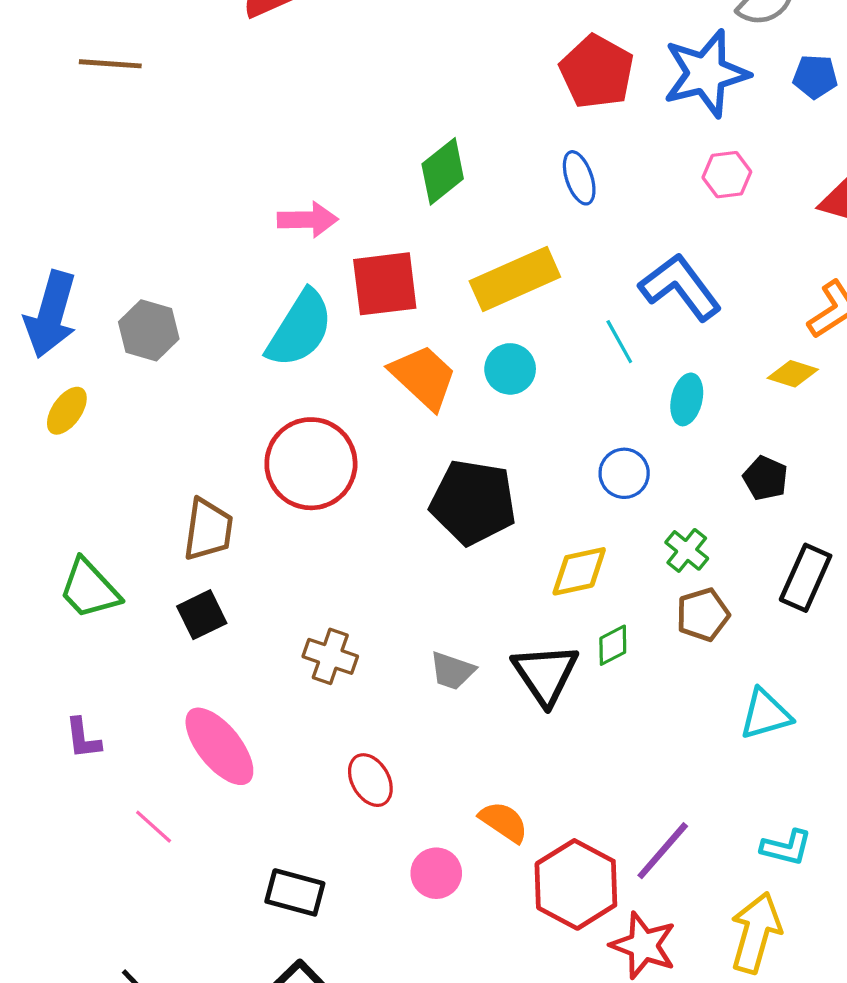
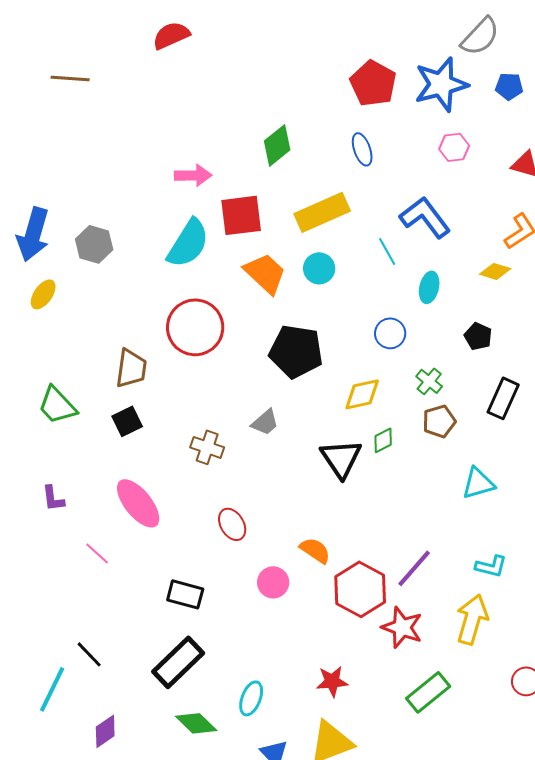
gray trapezoid: (452, 671) -> (265, 422), moved, turned -60

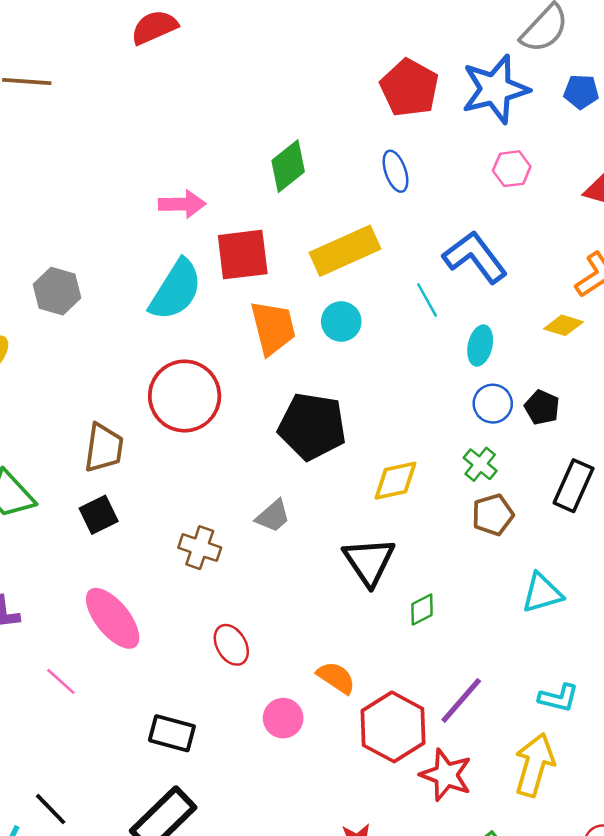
orange trapezoid: (265, 273) -> (273, 328), turned 33
blue circle: (390, 333) -> (493, 404), moved
green diamond: (383, 440) -> (422, 609), moved

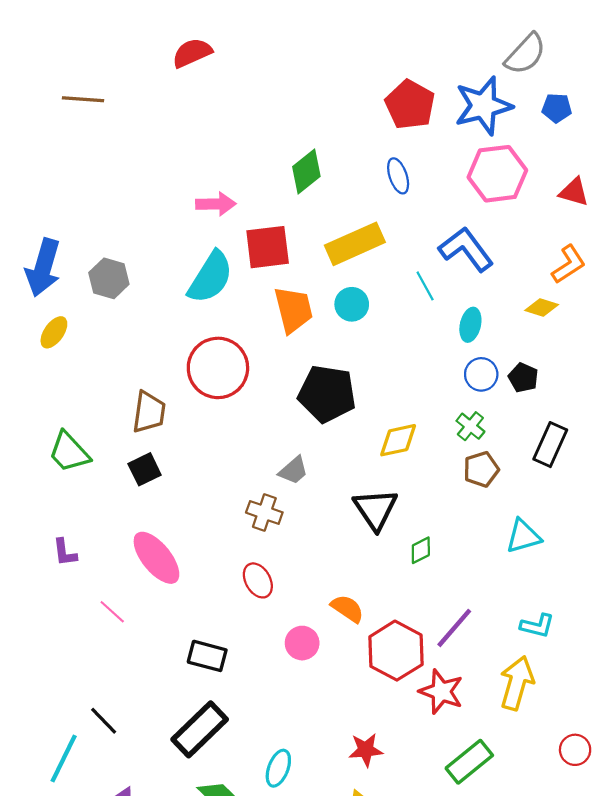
pink hexagon: (512, 169) -> (497, 174), size x1.8
brown cross: (200, 548) -> (264, 512), moved

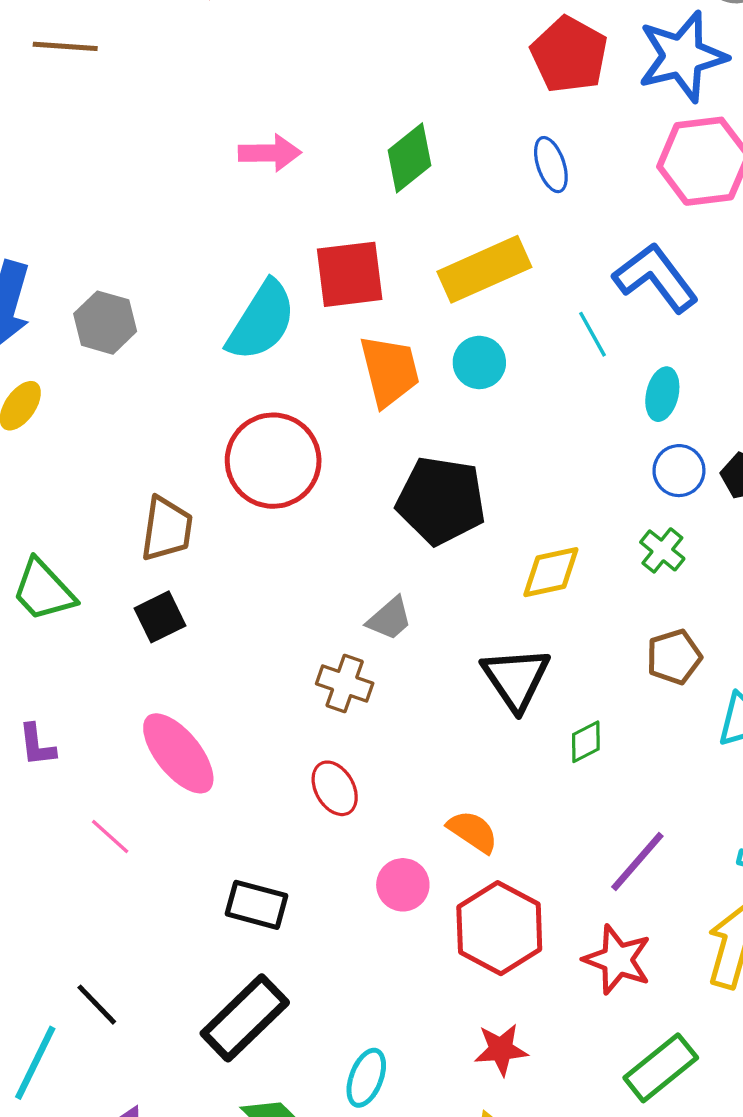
pink arrow: (216, 204) -> (270, 153), moved
brown pentagon: (481, 469) -> (674, 657), moved
red hexagon: (396, 651) -> (499, 928), moved

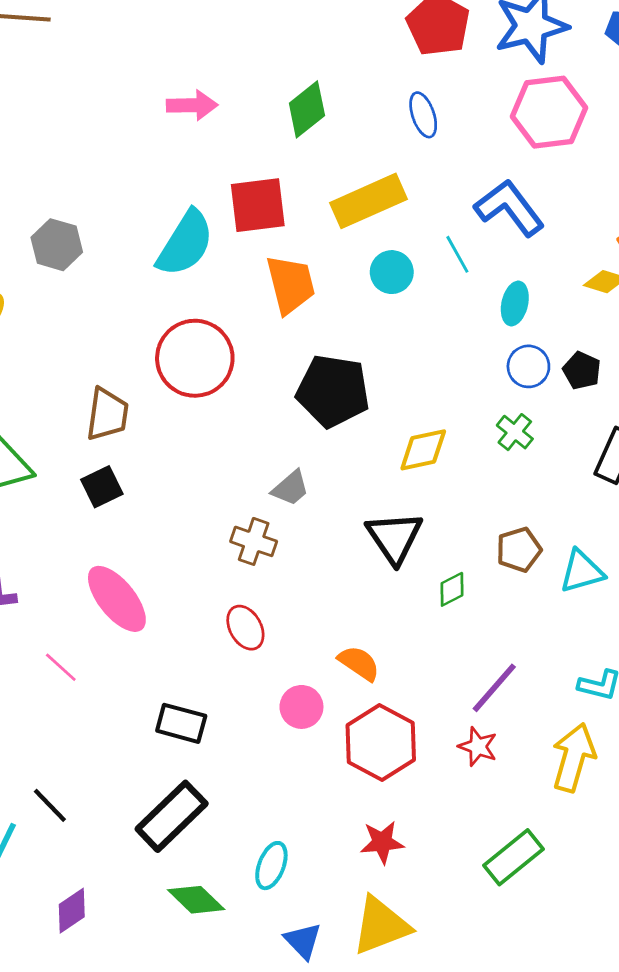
cyan circle: (479, 362) -> (392, 272), moved
brown pentagon: (674, 657) -> (519, 550), moved
red star: (617, 960) -> (478, 747), moved, size x0.7

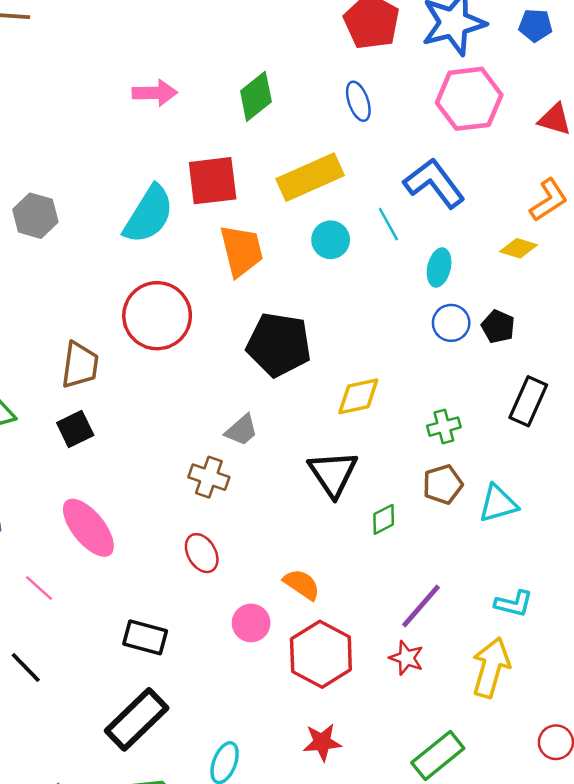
green cross: (515, 432) -> (444, 427), moved, turned 36
black line: (50, 805) -> (26, 668), moved

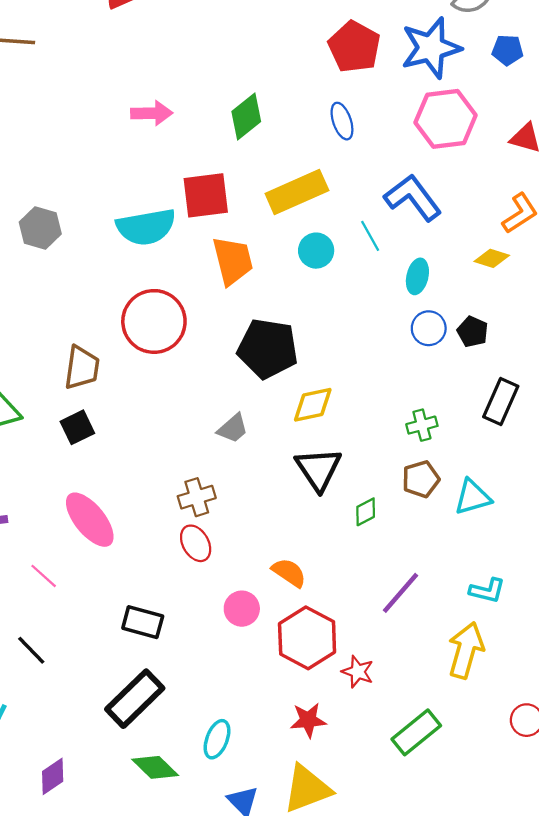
cyan semicircle: (149, 214) -> (146, 227), turned 48
yellow diamond: (358, 396) -> (313, 405), moved
brown cross: (209, 477) -> (197, 497), moved, turned -36
red star: (407, 658) -> (358, 672), moved

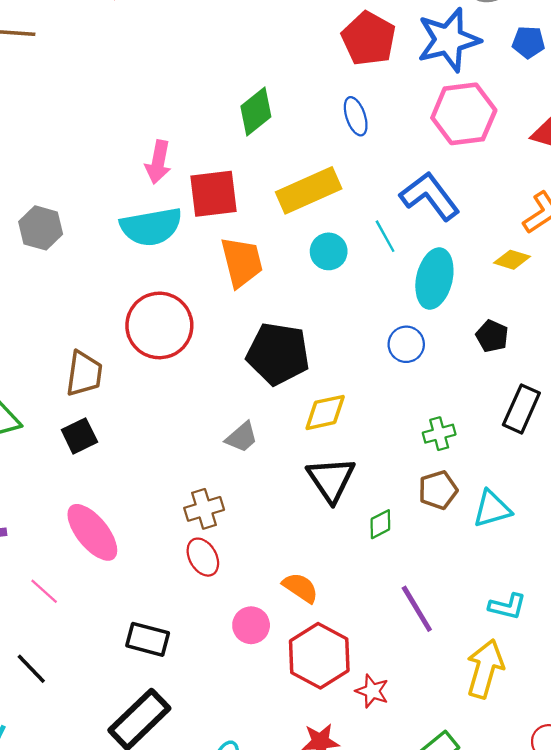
pink arrow: (152, 113) -> (158, 162), moved, turned 102
cyan ellipse: (417, 276) -> (434, 278), size x1.6
blue circle: (429, 328) -> (406, 344), moved
purple line: (401, 593) -> (417, 609), turned -72

